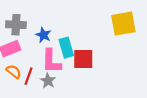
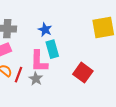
blue star: (43, 35) -> (45, 30), moved
red square: (83, 59) -> (83, 73), moved, turned 36

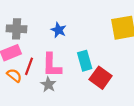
cyan rectangle: (52, 49) -> (85, 61), moved
red line: (18, 75) -> (29, 66), moved

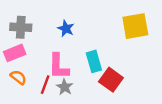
red line: (29, 66) -> (45, 85), moved
gray star: (48, 85) -> (65, 87), moved

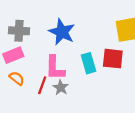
blue star: (66, 29) -> (62, 32), size x1.6
red square: (111, 80) -> (113, 59), moved, turned -30

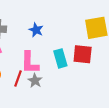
blue star: (62, 32) -> (36, 30), size x0.6

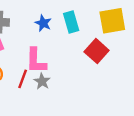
red square: (83, 54) -> (97, 51), turned 36
cyan rectangle: (60, 58) -> (71, 22), moved

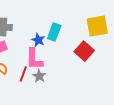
cyan rectangle: (71, 22) -> (54, 32), moved, turned 36
blue star: (43, 23) -> (38, 40), moved

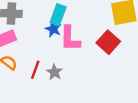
cyan rectangle: (54, 32) -> (58, 15), moved
pink L-shape: (34, 59) -> (70, 39), moved

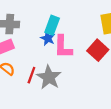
gray star: (54, 72) -> (49, 77), size x1.6

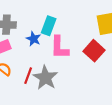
blue star: (48, 38) -> (34, 39), moved

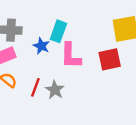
red square: (94, 51) -> (110, 59), turned 36
gray star: (45, 78) -> (55, 90), size x0.7

